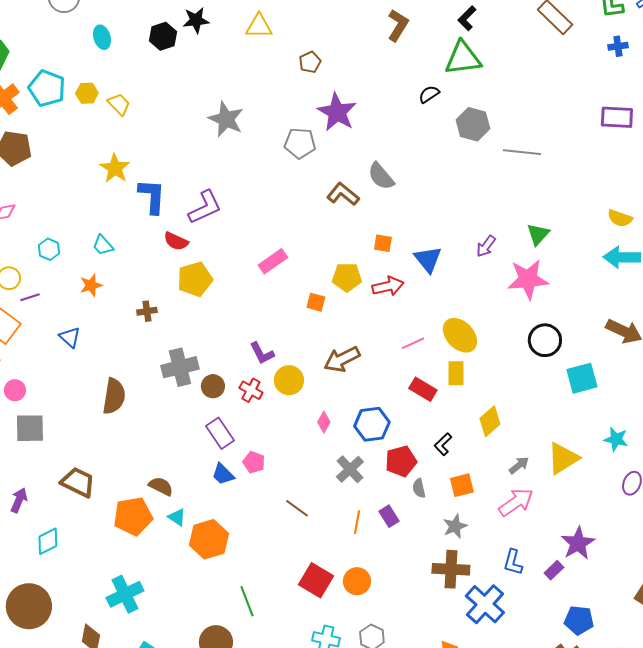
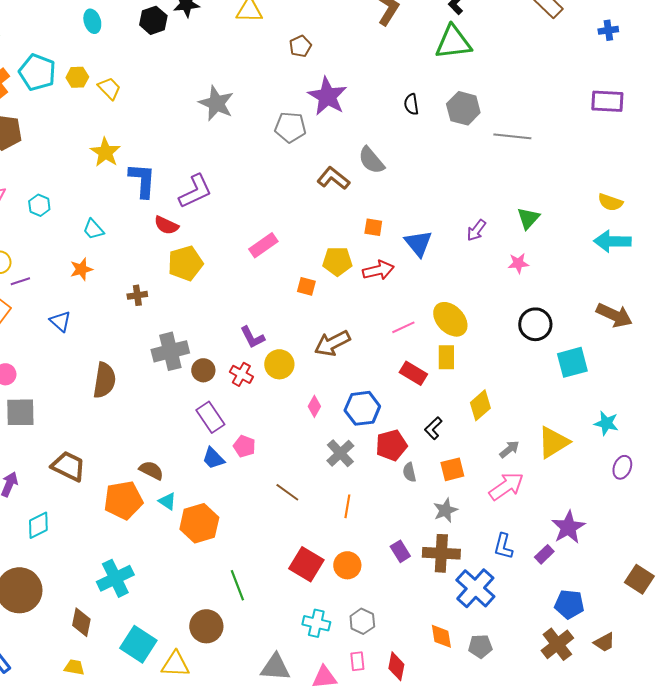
black semicircle: (429, 94) -> (411, 104), moved, turned -65
cyan hexagon: (49, 249) -> (39, 205), moved
pink star: (528, 279) -> (518, 263), size x0.5
purple rectangle: (389, 516) -> (400, 551), moved

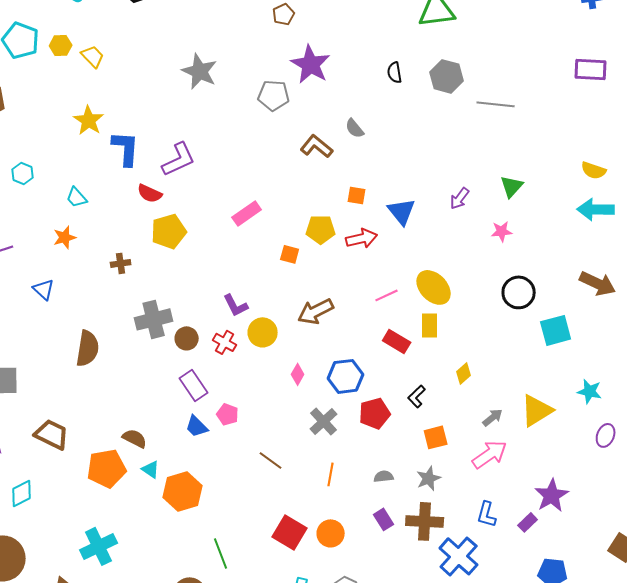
gray semicircle: (371, 160) -> (355, 128), size x0.7
yellow diamond: (480, 405) -> (464, 373), size x0.7
gray semicircle: (409, 472) -> (384, 476), moved, turned 96

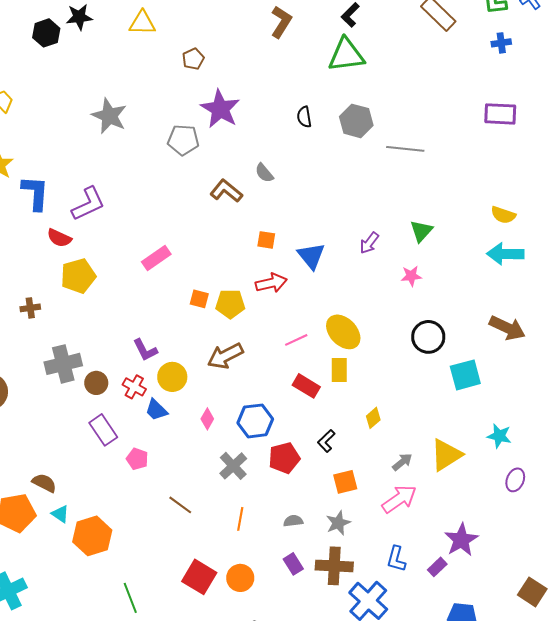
yellow pentagon: (321, 229) -> (230, 304), moved
blue trapezoid: (197, 426) -> (156, 410), moved

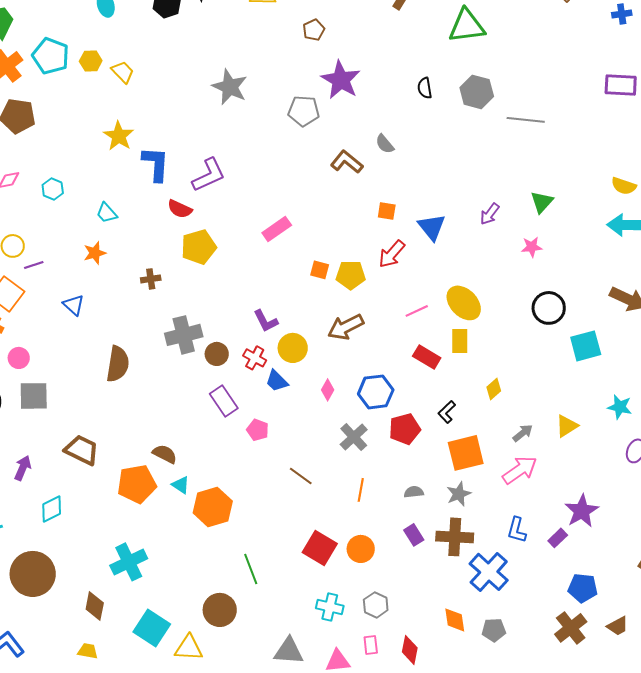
red arrow: (271, 283) -> (392, 254), turned 144
yellow triangle: (446, 455) -> (567, 426), size x0.7
orange square: (345, 482) -> (466, 453), size x1.5

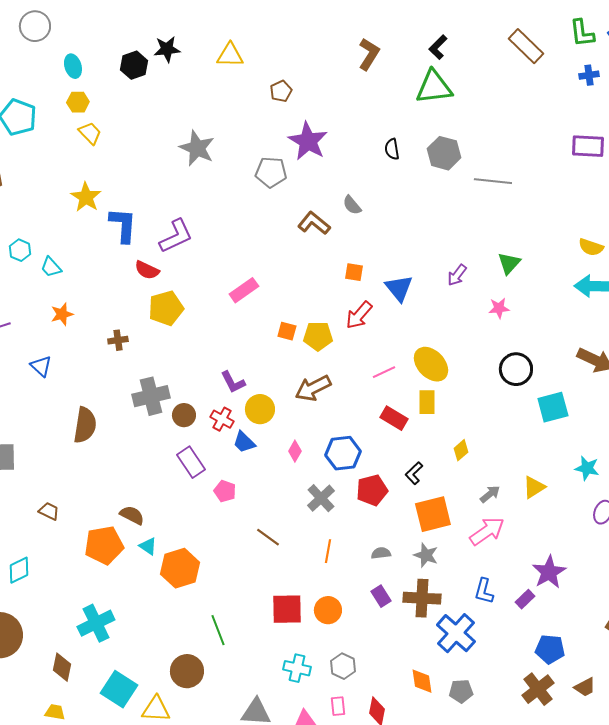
yellow hexagon: (91, 61) -> (78, 102), moved
cyan trapezoid: (107, 213) -> (51, 267), moved
brown trapezoid: (82, 450) -> (49, 511), size x0.6
gray star: (459, 494) -> (426, 555), turned -30
red square: (320, 548) -> (287, 609), turned -32

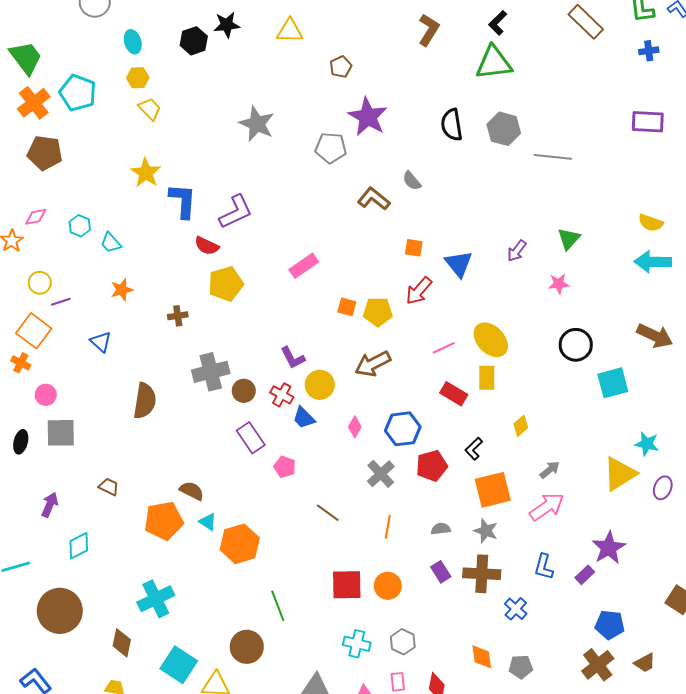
black semicircle: (392, 149) -> (452, 125), size x1.5
yellow triangle: (534, 487) -> (620, 474), moved, size x1.5
blue cross: (456, 633) -> (516, 609), size x0.6

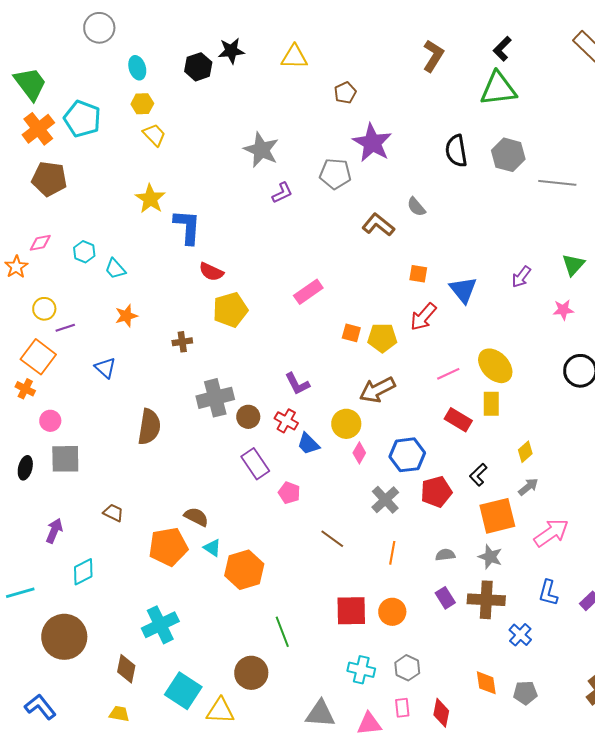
purple L-shape: (236, 212) -> (282, 193), moved, size x0.6
yellow circle: (320, 385) -> (346, 424), moved
gray arrow: (550, 470) -> (528, 487), moved

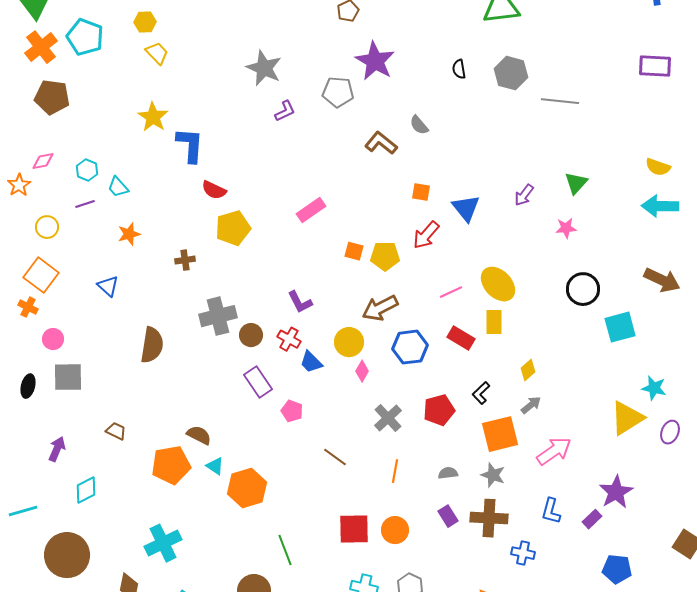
black semicircle: (456, 151) -> (459, 69), size x0.6
purple line: (65, 328) -> (85, 204), moved
blue hexagon: (407, 455) -> (410, 347), moved
blue cross: (520, 635) -> (523, 553), turned -30

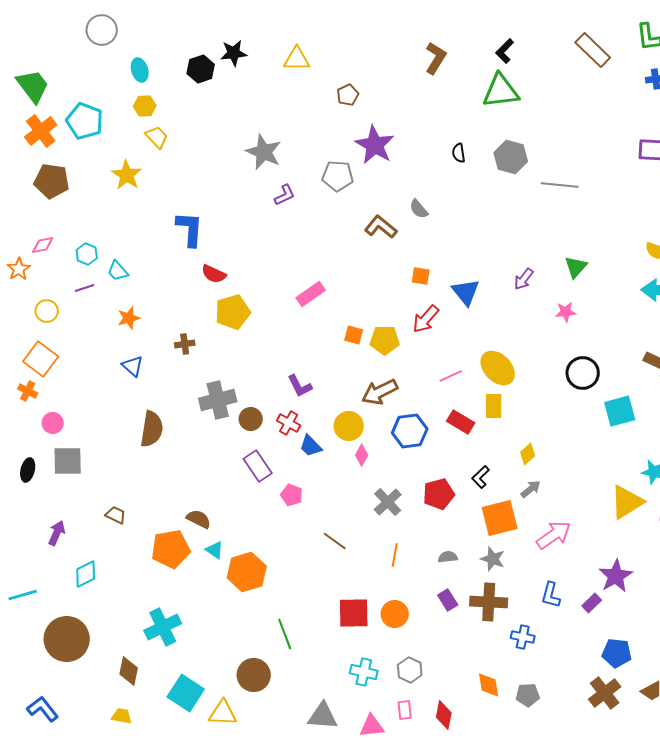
yellow star: (153, 117) -> (127, 175), moved
blue triangle: (108, 286) -> (133, 366), moved

